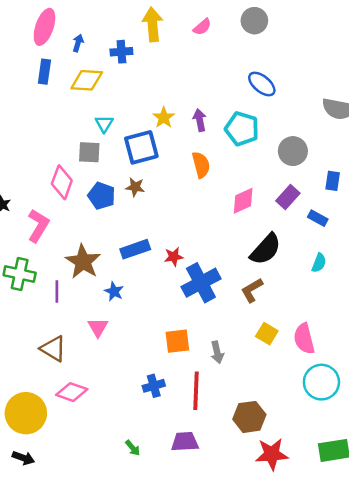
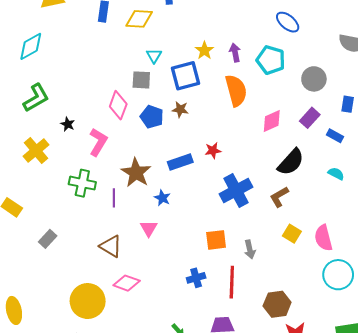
orange semicircle: (201, 165) -> (236, 90), size x1.4
red star: (174, 257) -> (213, 150), moved
cyan semicircle: (319, 263) -> (336, 174), turned -84

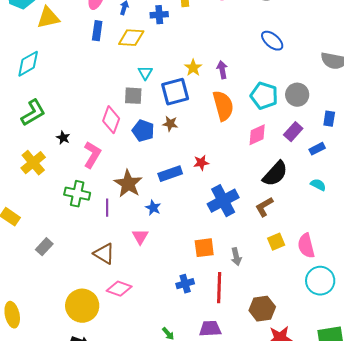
cyan pentagon: (271, 60) -> (264, 96), moved
blue rectangle: (335, 136) -> (317, 149), turned -56
yellow square: (292, 234) -> (276, 242), turned 36

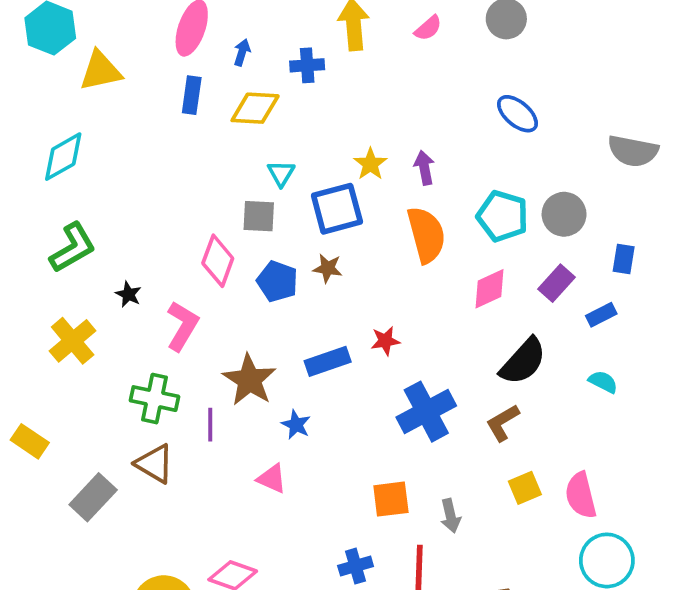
pink triangle: (140, 237) -> (272, 479), turned -36
gray rectangle: (44, 247) -> (93, 497), size x1.4
brown triangle: (104, 254) -> (154, 464), moved

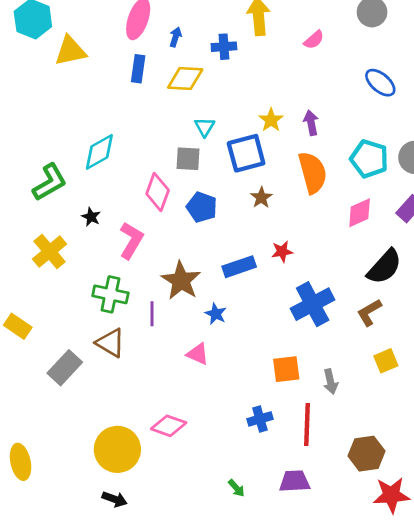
pink semicircle: (428, 28) -> (314, 40), moved
cyan diamond: (63, 157) -> (99, 152), moved
brown star: (328, 268) -> (261, 198), moved, turned 30

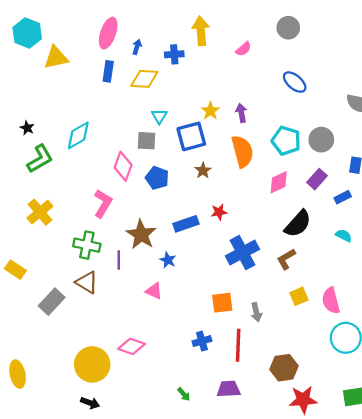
black star: (91, 217) -> (27, 128), moved

